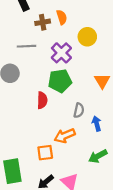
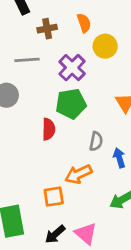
orange semicircle: (62, 17) -> (84, 23), moved

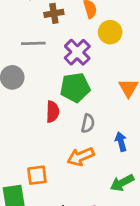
gray semicircle: (96, 141) -> (88, 123), moved
orange square: (54, 197) -> (37, 175), moved

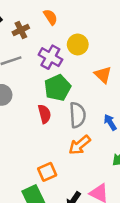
yellow circle: (110, 32) -> (78, 44), moved
gray semicircle: (88, 123) -> (77, 115), size x1.5

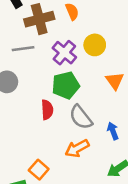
brown cross: (21, 30) -> (39, 19), size x1.6
gray semicircle: (77, 115) -> (81, 117), turned 135
orange square: (47, 172) -> (39, 170), turned -36

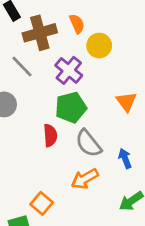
yellow circle: (95, 45) -> (99, 46), moved
gray line: (23, 49) -> (22, 67), turned 55

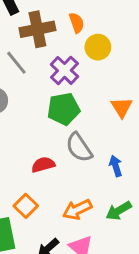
red semicircle: (50, 135) -> (43, 165), moved, turned -105
orange arrow: (85, 179) -> (77, 210), moved

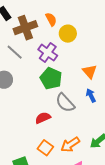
green pentagon: (64, 109) -> (51, 78), turned -30
blue arrow: (116, 166) -> (91, 95), moved
orange square: (26, 206) -> (45, 148), moved

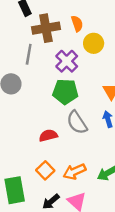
gray line: (15, 52) -> (29, 54), turned 48
green pentagon: (51, 78) -> (65, 92), turned -30

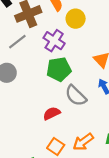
gray line: (29, 54) -> (17, 42), turned 54

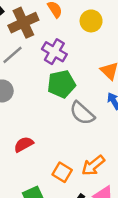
yellow circle: (76, 19) -> (91, 21), moved
red semicircle: (52, 113) -> (24, 144), moved

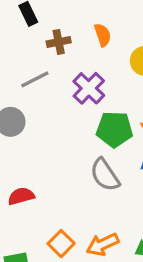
brown cross: (23, 23) -> (59, 42), size x0.6
green pentagon: (61, 84) -> (115, 129), moved

